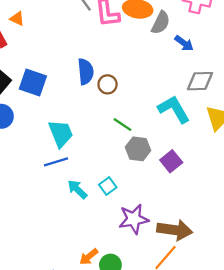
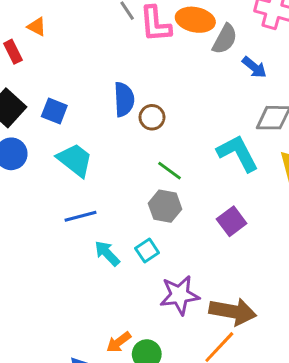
blue square: (33, 82) -> (54, 111), size x0.7
cyan trapezoid: (61, 133) -> (75, 160), moved, turned -32
gray hexagon: (138, 149) -> (165, 206), moved

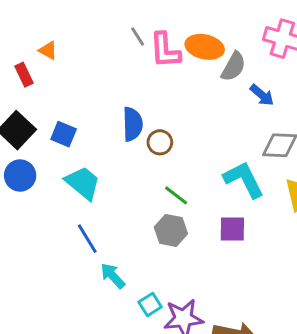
blue line: (81, 216) -> (87, 239), turned 72
purple square: (232, 221) -> (232, 229), moved, turned 36
cyan square: (147, 251) -> (150, 304), moved

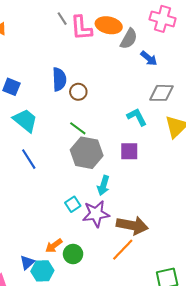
cyan L-shape: (244, 179) -> (137, 117), size x0.7
green line: (176, 195) -> (78, 128), moved
gray hexagon: (171, 230) -> (87, 153), size x1.4
cyan arrow: (113, 276) -> (103, 185), moved, turned -120

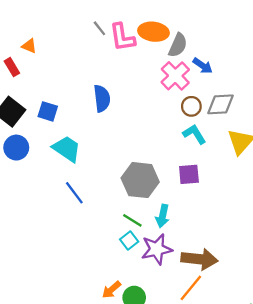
pink cross: (163, 19) -> (175, 76), moved, turned 35
brown circle: (78, 92) -> (191, 106), moved
green line: (78, 128) -> (132, 220), moved

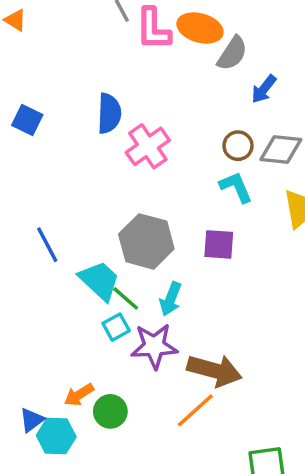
blue arrow: (203, 66) -> (264, 89), turned 84
pink cross: (175, 76) -> (148, 146), moved
cyan trapezoid: (67, 149) -> (100, 281), moved

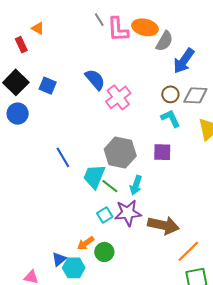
blue arrow: (264, 89) -> (184, 61), size x1.5
blue semicircle: (109, 113) -> (95, 79), turned -40
cyan trapezoid: (100, 281) -> (94, 177), turned -108
cyan square: (116, 327) -> (105, 215), moved
orange line: (195, 410) -> (188, 251), moved

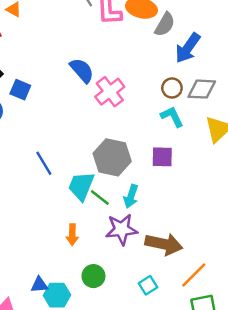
blue square: (48, 86) -> (20, 90), moved
cyan square: (105, 215) -> (148, 285), moved
orange arrow: (86, 243) -> (72, 235), moved, turned -54
blue triangle: (59, 259) -> (39, 285), turned 35

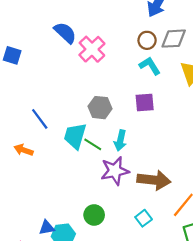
gray hexagon: (112, 157) -> (100, 108), size x0.7
orange arrow: (72, 235) -> (24, 150), moved, turned 114

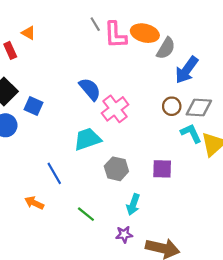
cyan L-shape: (150, 66) -> (191, 133), moved
cyan trapezoid: (75, 136) -> (87, 139), moved, turned 48
green line: (93, 144) -> (86, 214), moved
purple star: (115, 171) -> (124, 234), size x0.6

